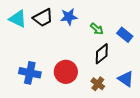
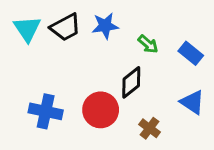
cyan triangle: (18, 19) -> (27, 29), turned 30
black diamond: (102, 54) -> (131, 82), moved
blue triangle: (126, 79) -> (192, 102), moved

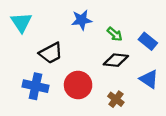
black trapezoid: (65, 27) -> (51, 53), moved
black diamond: (131, 82) -> (116, 60), moved, turned 45

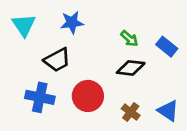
blue star: (82, 20) -> (72, 22), moved
blue triangle: (149, 79) -> (168, 111), moved

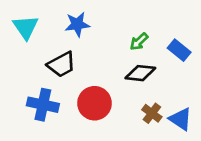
green arrow: (129, 39) -> (139, 42), turned 96
brown cross: (131, 112) -> (152, 113), moved

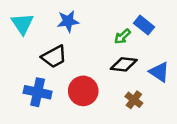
blue rectangle: (179, 50) -> (144, 25), moved
blue triangle: (181, 119) -> (159, 72), moved

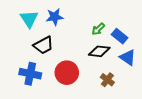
cyan triangle: (22, 24) -> (29, 19), moved
blue rectangle: (144, 25) -> (120, 36), moved

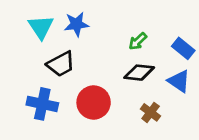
blue rectangle: (120, 36) -> (183, 48), moved

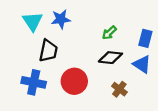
blue rectangle: (183, 48) -> (145, 38), turned 66
black trapezoid: (61, 64) -> (48, 51), turned -50

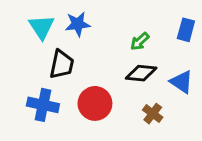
blue rectangle: (145, 38) -> (186, 30), moved

